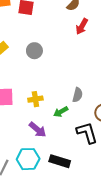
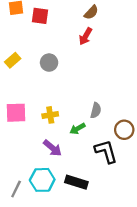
red arrow: (82, 26) -> (86, 36), moved

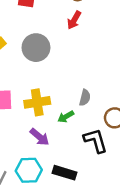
gray circle: (49, 63) -> (36, 48), size x1.5
yellow cross: (50, 115) -> (37, 102), size x1.5

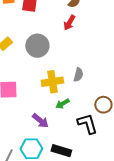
gray semicircle: (85, 98) -> (78, 75), moved
yellow cross: (37, 102) -> (52, 82), moved

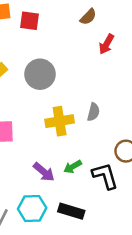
red arrow: (69, 23) -> (106, 44), moved
green arrow: (62, 104) -> (73, 167), moved

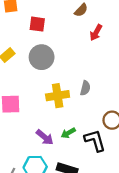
red square: (30, 21) -> (37, 24), moved

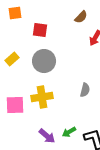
yellow cross: (58, 96) -> (42, 97), moved

